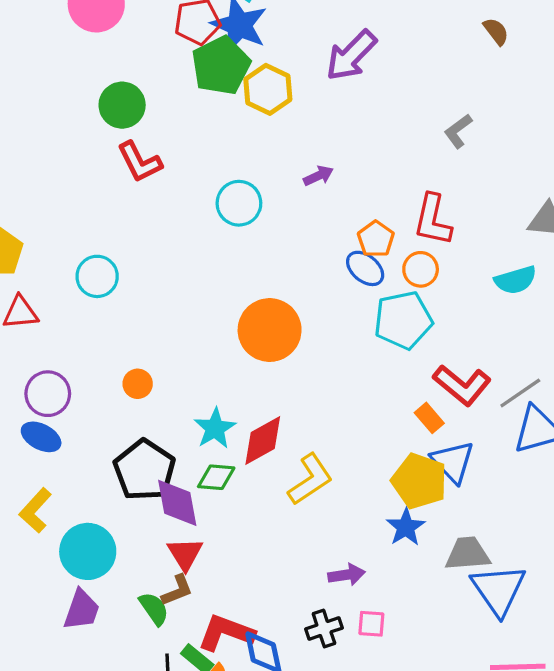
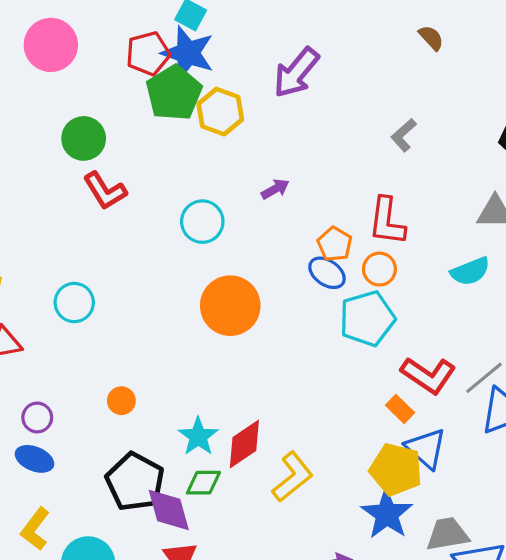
orange circle: (270, 330) -> (230, 306), moved
purple circle: (48, 394) -> (37, 417), size x0.7
blue star: (406, 527) -> (387, 514), size x1.4

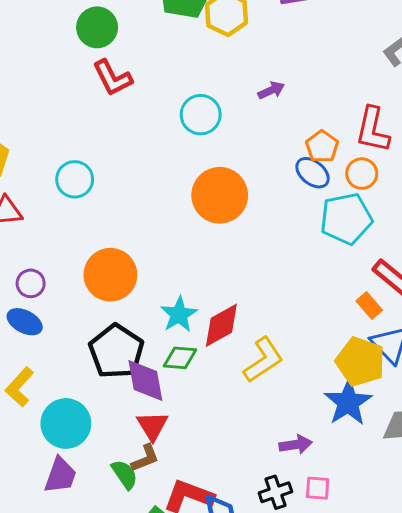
orange circle: (121, 401) -> (110, 275), size x2.0

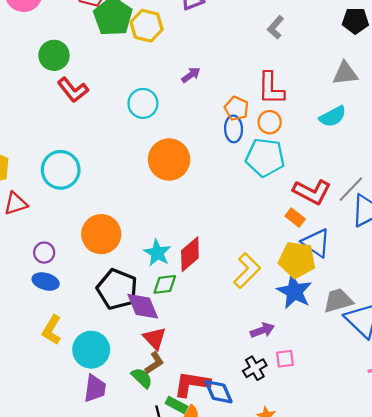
blue ellipse: (313, 173) -> (234, 129), turned 60
cyan circle: (75, 179) -> (61, 170), size x1.4
cyan pentagon: (346, 219) -> (265, 157), turned 30
yellow L-shape: (263, 360) -> (247, 271), moved

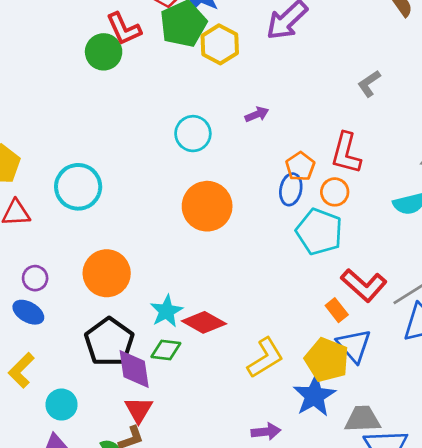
red L-shape: (73, 90) -> (124, 29), moved
red diamond: (190, 254) -> (204, 322), turned 56
cyan circle: (91, 350) -> (62, 405), size x0.7

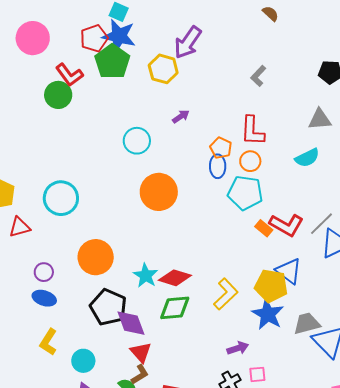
yellow hexagon: (220, 44) -> (163, 69), moved
orange rectangle: (337, 310) -> (264, 228), moved
green diamond: (166, 350) -> (175, 308), moved, size x1.4

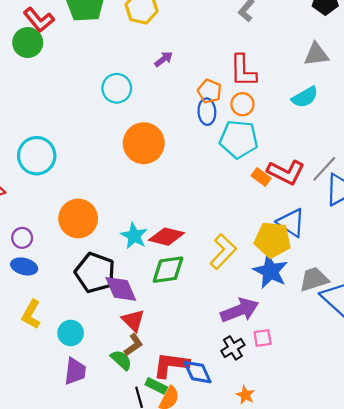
purple arrow: (238, 348) -> (240, 310), size x1.6

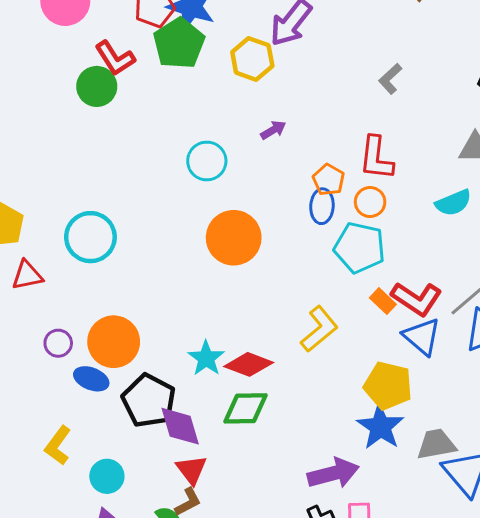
orange circle: (78, 218) -> (114, 342), moved
blue triangle: (291, 223) -> (422, 337), moved
yellow L-shape: (223, 252) -> (319, 329), moved
blue ellipse: (24, 266) -> (91, 379), moved

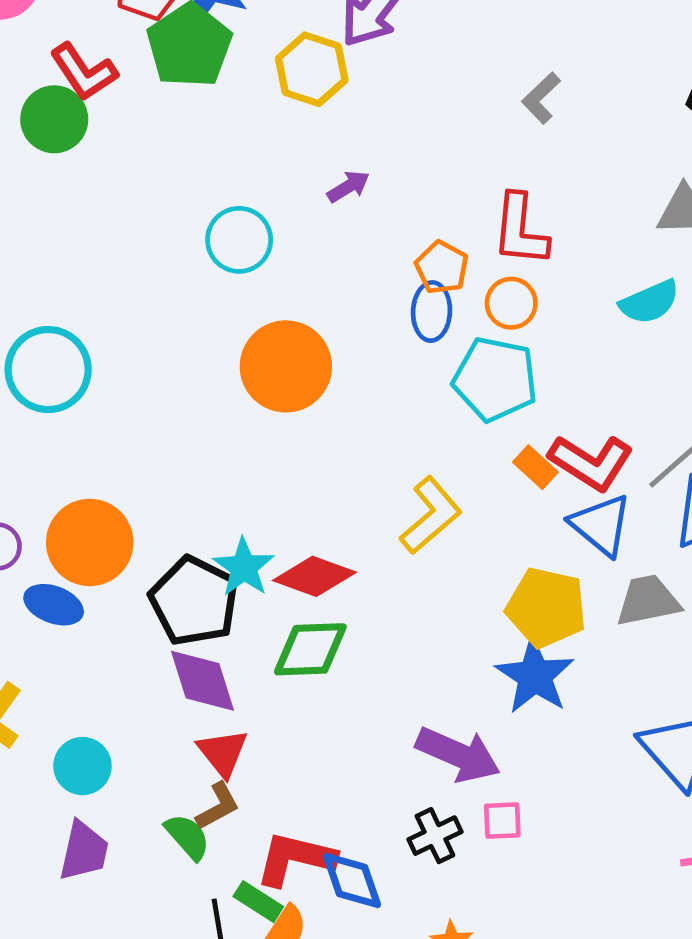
black pentagon: (149, 401) -> (194, 601), moved
gray trapezoid: (436, 444) -> (648, 601), moved
purple arrow: (333, 473) -> (458, 754), turned 39

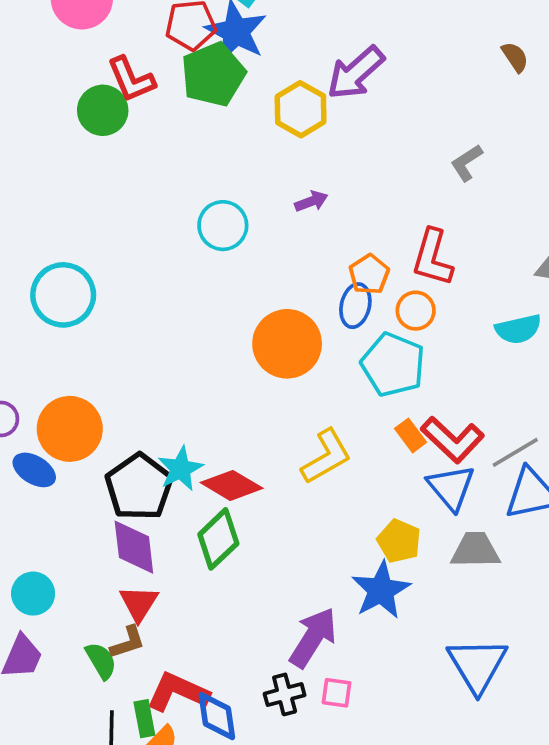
orange circle: (286, 366) -> (287, 344), moved
yellow pentagon: (546, 607) -> (399, 541), size x0.7
green diamond: (310, 649) -> (218, 539), turned -52
purple arrow: (458, 754) -> (313, 638), turned -92
green rectangle: (258, 902) -> (144, 719), turned 36

